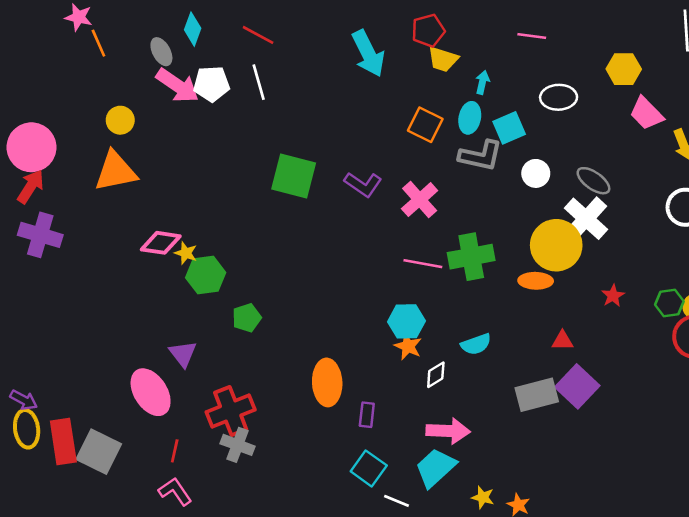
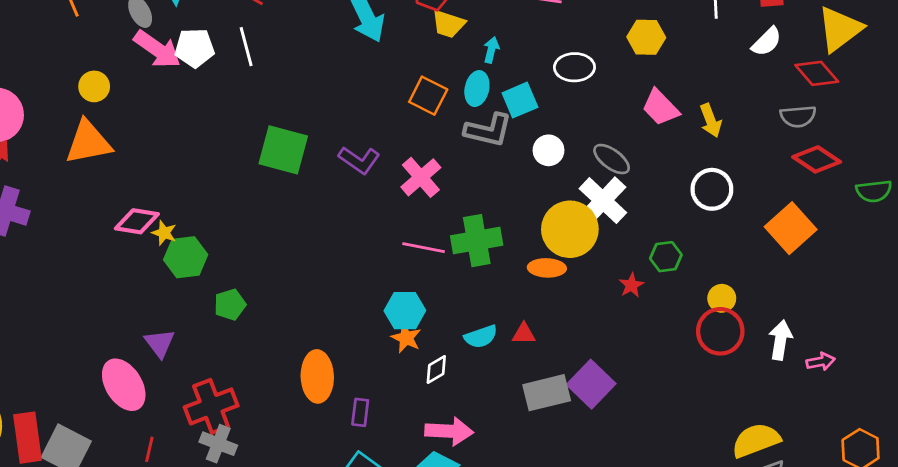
pink trapezoid: (646, 113) -> (660, 108), moved
green hexagon: (669, 303) -> (666, 257), moved
red triangle: (562, 341) -> (524, 334), moved

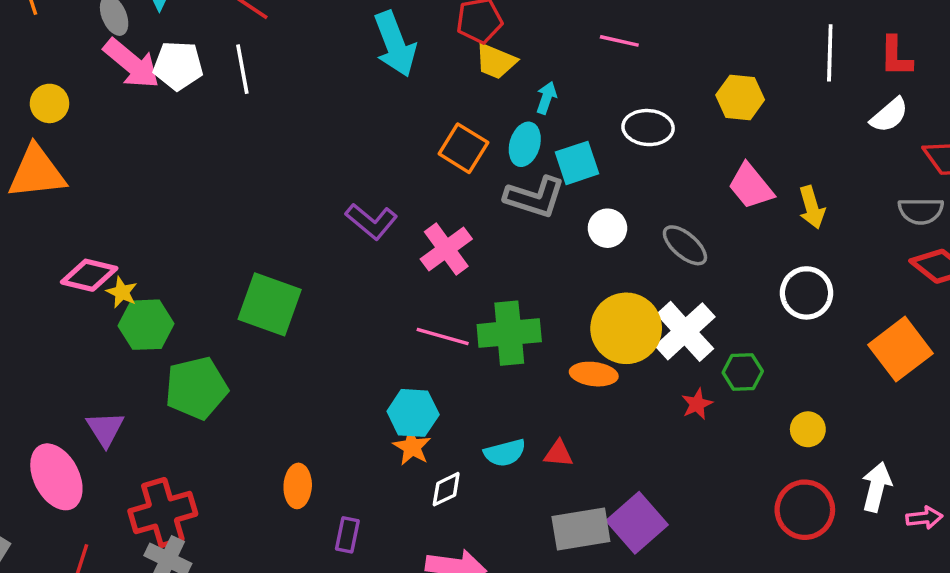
green square: (283, 150) -> (270, 304), moved
white cross: (603, 201) -> (685, 331), moved
green pentagon: (230, 305) -> (196, 388), size x1.6
red circle: (720, 331) -> (805, 510), moved
orange ellipse: (317, 376) -> (298, 486), size x0.7

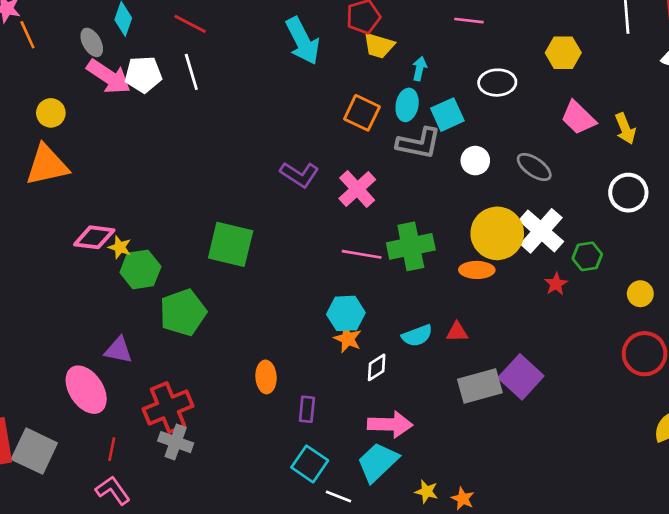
purple triangle: (105, 429) -> (118, 350), turned -40

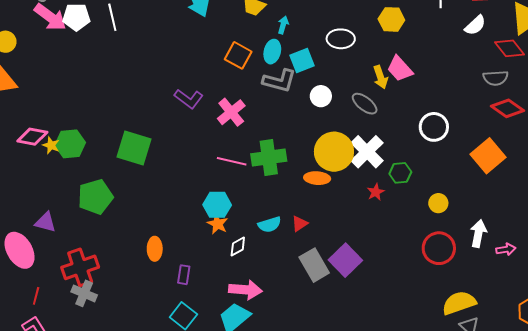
yellow arrow: (625, 129) -> (380, 77), moved
green hexagon: (140, 269) -> (70, 144), moved
red triangle: (457, 332) -> (300, 224), turned -36
gray rectangle: (480, 386) -> (314, 265), turned 72

